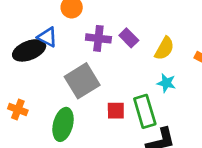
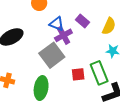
blue triangle: (47, 37) -> (57, 24), moved
purple cross: (98, 38) -> (63, 35), moved, turned -30

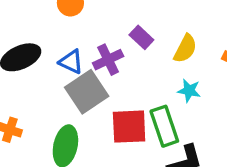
blue triangle: (57, 24) -> (71, 62), moved
red square: (78, 74) -> (129, 127), size x1.6

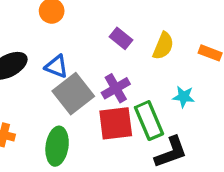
purple cross: (108, 60) -> (116, 88), moved
cyan star: (189, 91) -> (184, 97), moved

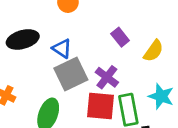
purple cross: (116, 88) -> (107, 77), turned -35
cyan star: (184, 97) -> (161, 96), size x1.4

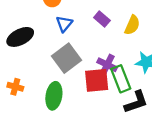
blue triangle: (62, 49) -> (64, 24), moved, turned 48
purple cross: (107, 77) -> (107, 65), moved

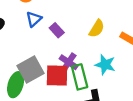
purple rectangle: (102, 19) -> (57, 30), moved
gray square: (66, 58) -> (31, 69), moved

